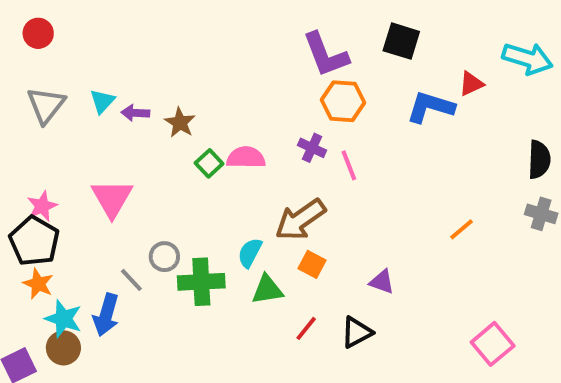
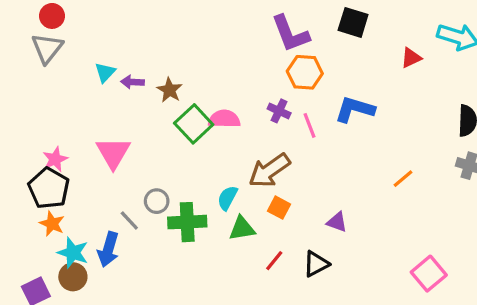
gray triangle: (46, 105) -> (47, 48), moved
blue L-shape: (430, 107) -> (355, 109), moved
green square: (209, 163) -> (194, 124), size x1.6

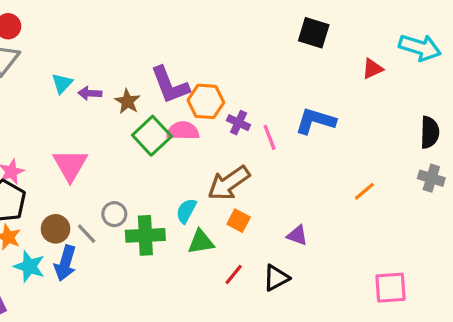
purple L-shape: (290, 34) -> (170, 85), moved
orange hexagon: (305, 72) -> (206, 101), moved
pink square: (429, 274) -> (390, 288), turned 36
brown circle: (73, 277) -> (56, 229), moved

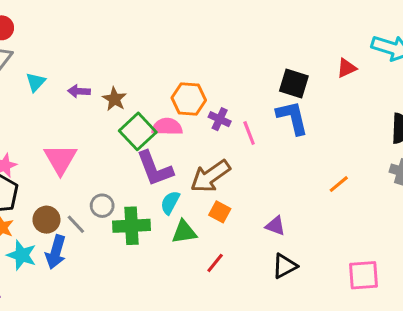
black square: (314, 33) -> (294, 84), moved
cyan triangle: (62, 83) -> (36, 82), moved
purple L-shape: (170, 85) -> (155, 169), moved
blue L-shape: (315, 121) -> (292, 118), turned 60
black triangle: (276, 278) -> (285, 266), moved

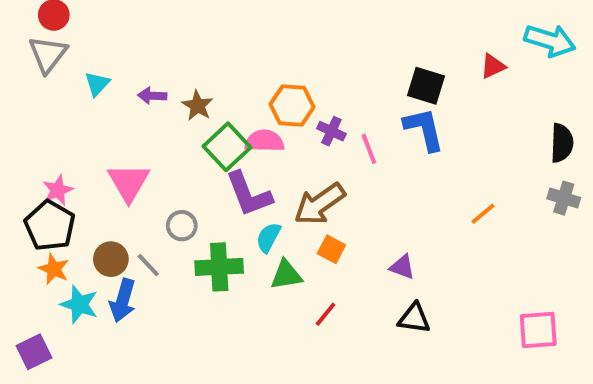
gray circle: (102, 206) -> (182, 226), moved
black triangle: (285, 266) -> (414, 318), turned 36
pink square: (363, 275) -> (538, 330), moved

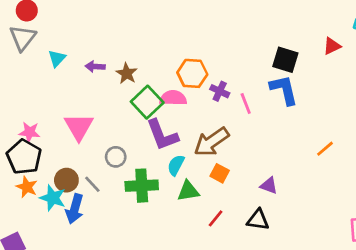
pink star: (58, 190) -> (29, 132), turned 30
cyan star: (79, 304) -> (53, 198), moved
black triangle: (414, 318) -> (258, 220), moved

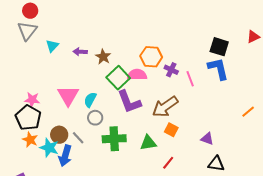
cyan semicircle: (176, 165) -> (90, 100), moved
black triangle: (258, 220) -> (216, 164), moved

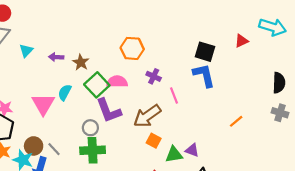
orange hexagon: (151, 57) -> (132, 48), moved
pink line: (190, 79) -> (174, 96), moved
cyan semicircle: (90, 100) -> (65, 92), moved
gray circle: (95, 118) -> (90, 128), moved
green triangle: (148, 143) -> (174, 155), moved

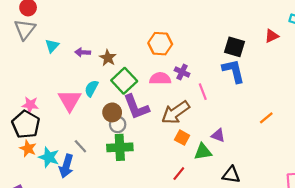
pink semicircle: (117, 82) -> (160, 79), moved
brown circle: (34, 146) -> (112, 112), moved
purple triangle: (192, 150) -> (218, 135), moved

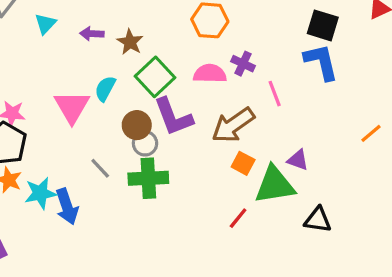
gray line: (80, 146) -> (100, 168), moved
green triangle: (203, 152) -> (275, 185), size x1.5
cyan star: (49, 157) -> (40, 193), turned -30
blue arrow: (66, 166) -> (67, 207), turned -35

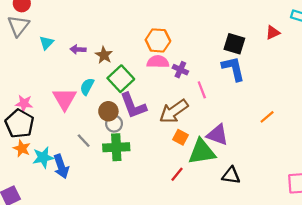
pink semicircle: (210, 74) -> (158, 62), moved
purple triangle: (298, 160) -> (218, 135), size x1.5

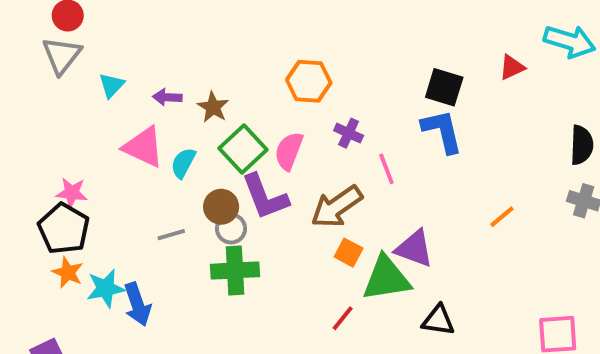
pink semicircle: (158, 62) -> (289, 151), moved, turned -70
pink triangle: (65, 99) -> (143, 147), moved, turned -35
gray line: (84, 141) -> (171, 235), moved, turned -63

